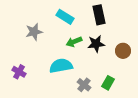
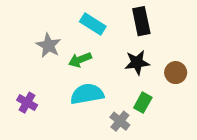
gray star: (34, 32) -> (49, 45), turned -30
green arrow: (74, 42) -> (80, 60), moved
green rectangle: (108, 83) -> (143, 103), moved

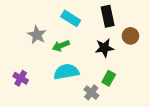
brown circle: (176, 73) -> (130, 36), moved

